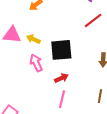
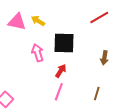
yellow arrow: (33, 39) -> (38, 21), moved
red arrow: (61, 78) -> (61, 71), turned -40

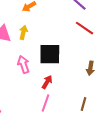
red line: (99, 18) -> (84, 28), turned 66
yellow arrow: (38, 21) -> (23, 32), turned 72

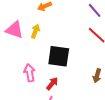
pink arrow: (24, 64) -> (30, 73), moved

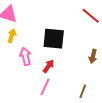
yellow arrow: (35, 31) -> (12, 36), moved

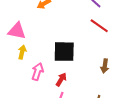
pink arrow: (25, 56) -> (37, 72), turned 36

